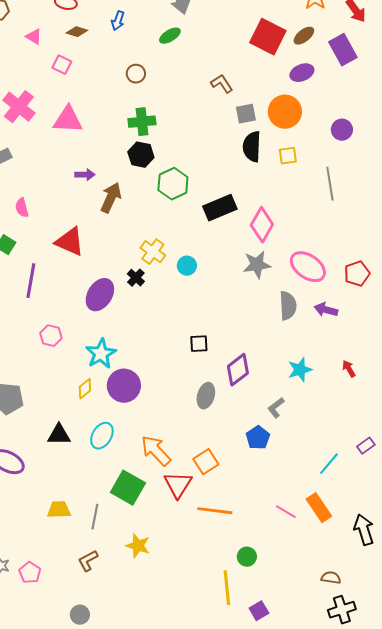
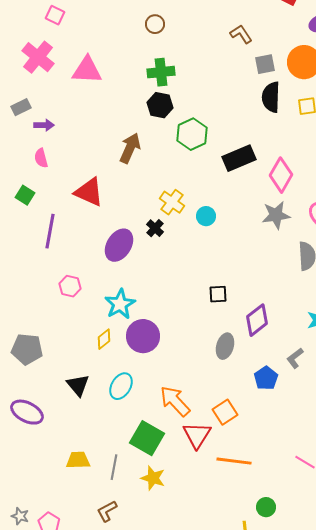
pink square: (62, 65) -> (55, 15), moved
purple arrow: (85, 175) -> (44, 125), moved
black triangle: (59, 435) -> (78, 385), turned 50
blue pentagon: (258, 438) -> (266, 378), moved
yellow star: (138, 546) -> (153, 478), moved

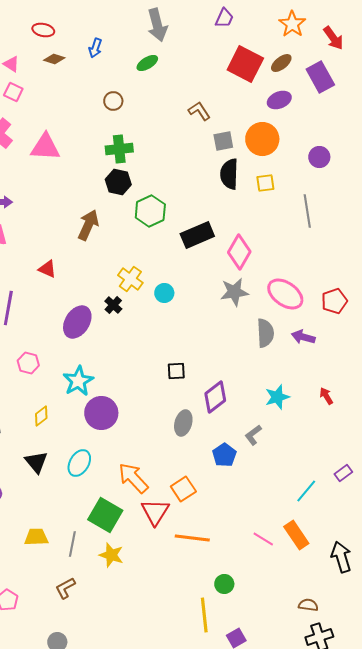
red triangle: (89, 192) -> (47, 269), size x0.6
yellow diamond: (104, 339) -> (41, 416), moved

